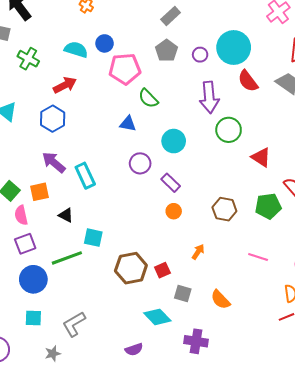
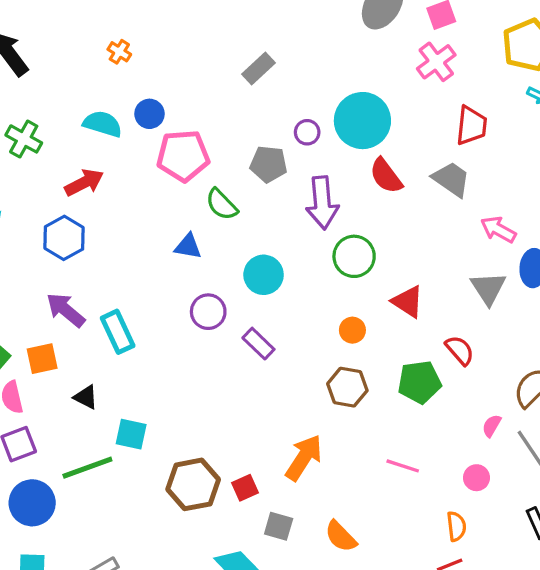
gray pentagon: (167, 51) -> (269, 164), moved, turned -30
orange circle: (174, 211) -> (352, 330), moved
orange arrow: (198, 252) -> (304, 458), size x1.8

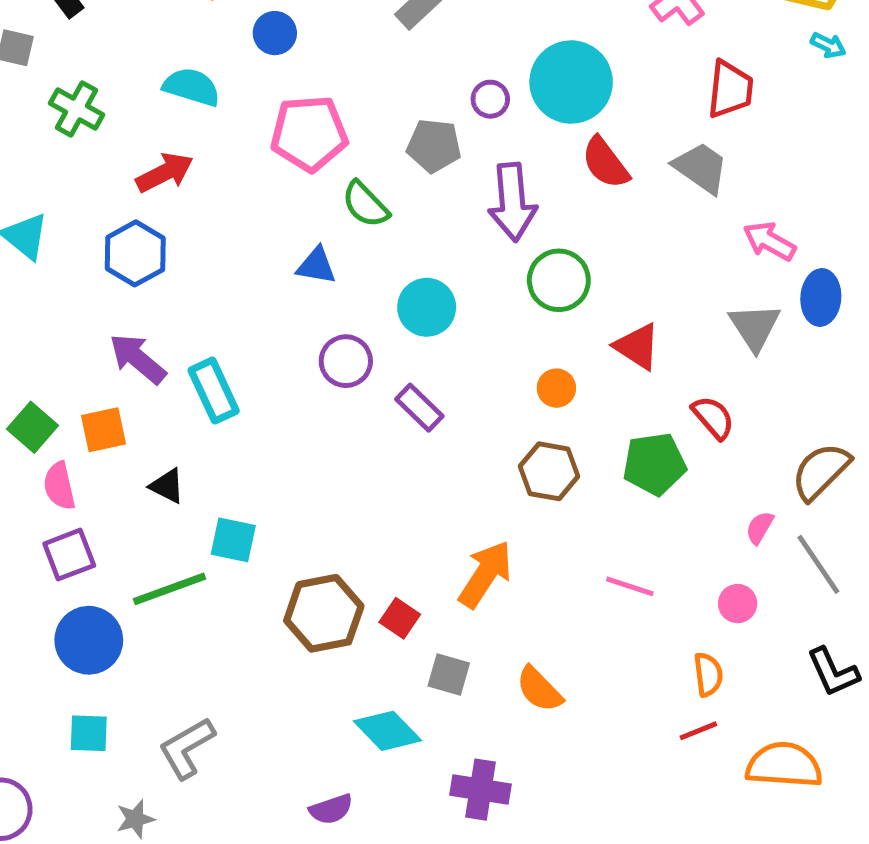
blue circle: (150, 114) -> (275, 33), moved
red square: (245, 488) -> (400, 618), turned -32

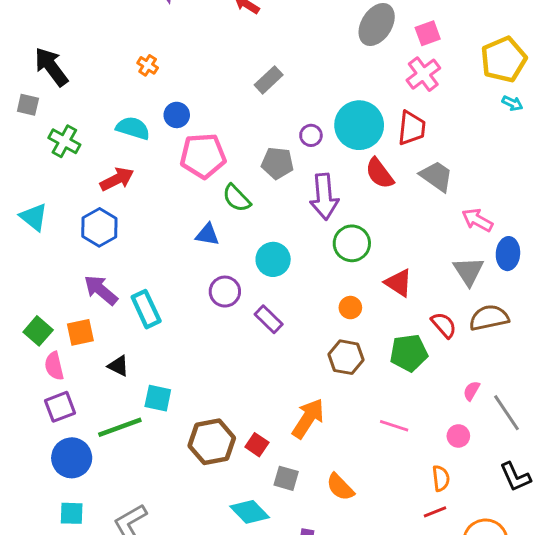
blue circle: (275, 33) -> (177, 115), moved
red trapezoid: (730, 89) -> (412, 128), moved
brown semicircle: (821, 471) -> (489, 318), moved, turned 33

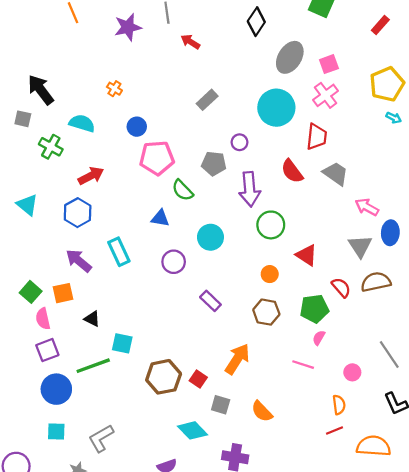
cyan circle: (359, 125) -> (276, 108), moved
cyan semicircle: (133, 128) -> (82, 123), moved
cyan rectangle: (146, 309) -> (119, 252), moved
purple rectangle: (269, 319) -> (210, 301), moved
pink semicircle: (471, 391) -> (319, 338), moved

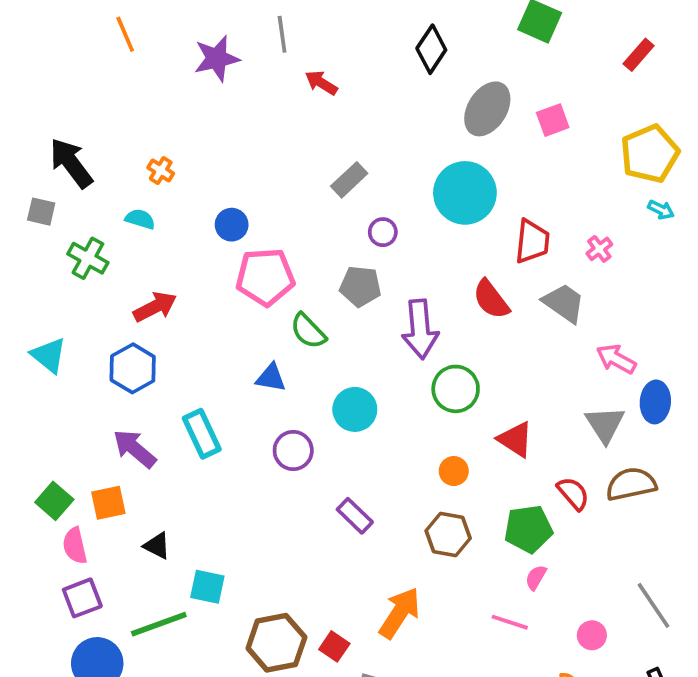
orange cross: (114, 89) -> (161, 171), moved
pink cross: (326, 95) -> (599, 249), moved, size x0.6
cyan semicircle: (82, 123) -> (140, 219), size x0.7
purple circle: (240, 142) -> (383, 232), moved

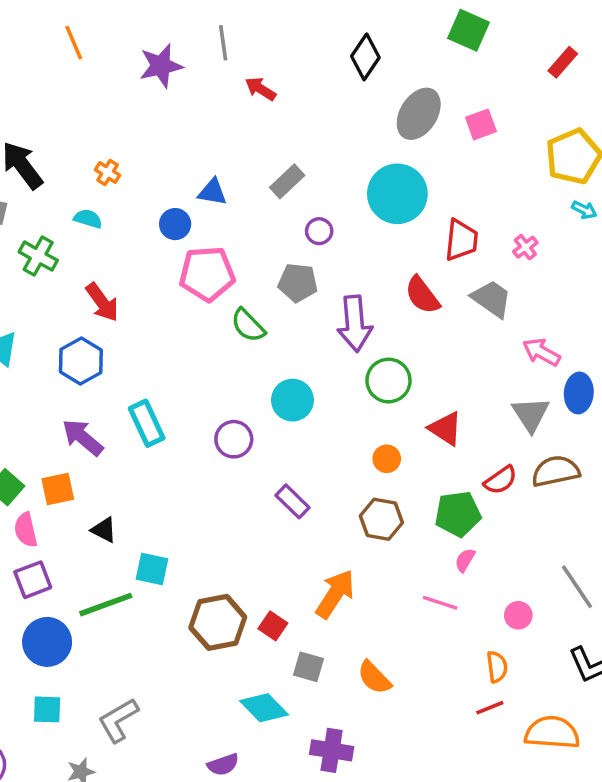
red arrow: (155, 307) -> (102, 302), turned 81
blue triangle: (271, 378) -> (212, 192), moved
red semicircle: (573, 493) -> (501, 480), turned 96

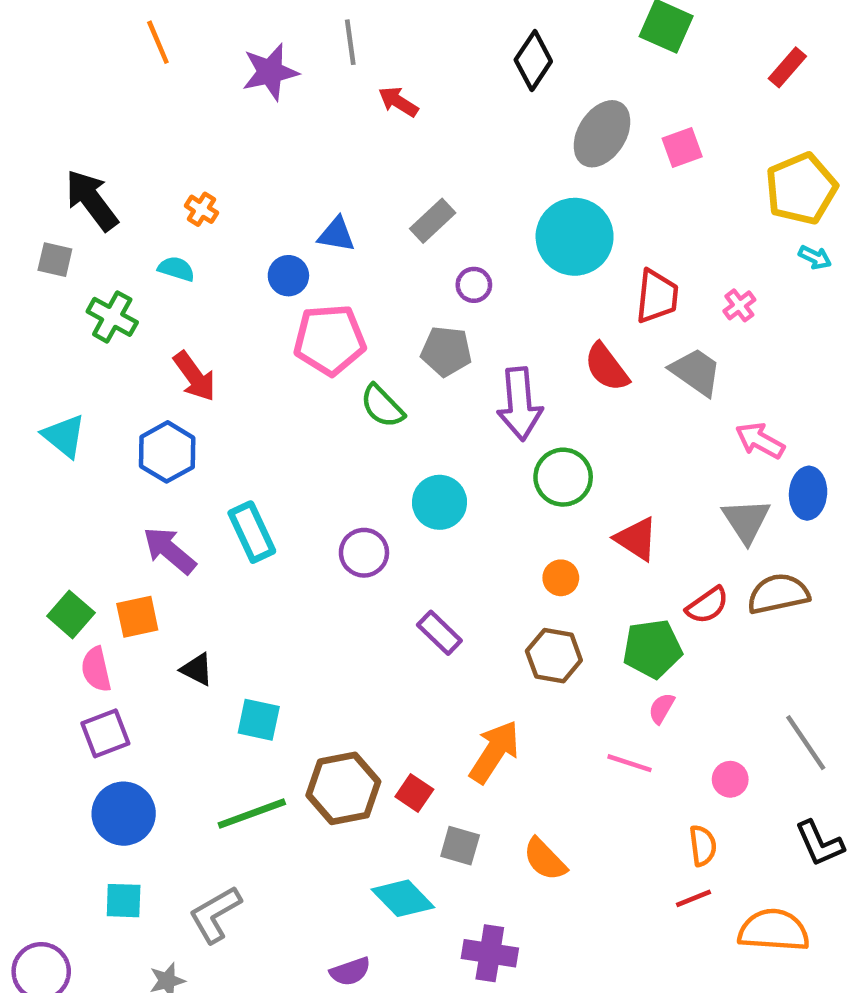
green line: (106, 605) -> (252, 814), moved

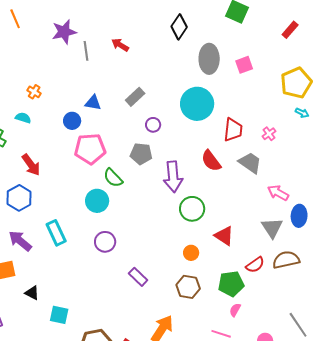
gray line: (350, 42) -> (86, 51), moved
gray ellipse: (602, 134) -> (209, 59), turned -32
cyan circle: (439, 502) -> (97, 201), moved

